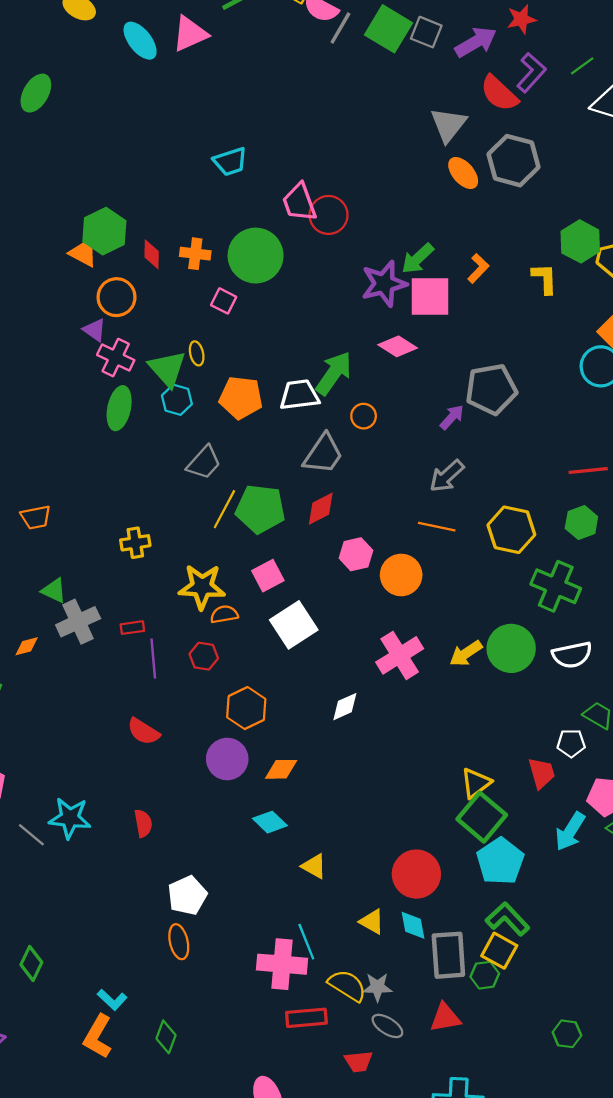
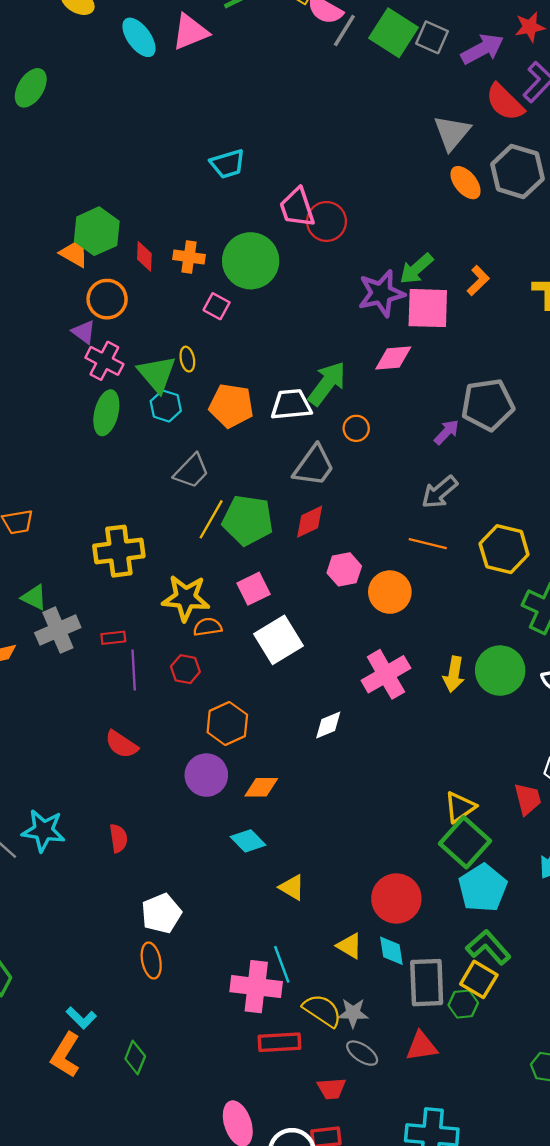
pink diamond: (398, 346) -> (393, 358), turned -39
yellow cross: (135, 543) -> (119, 551), size x1.6
yellow arrow: (466, 653) -> (454, 674), turned -48

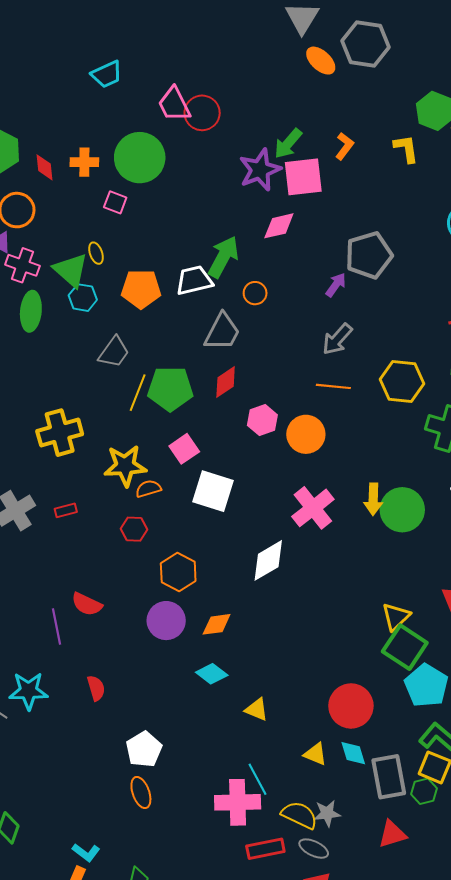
white square: (278, 640) -> (213, 491), turned -33
purple line: (134, 670) -> (57, 627), moved
green circle: (500, 671) -> (402, 510), moved
white diamond: (328, 725) -> (268, 560), size x1.5
gray ellipse: (362, 1053) -> (314, 849), moved

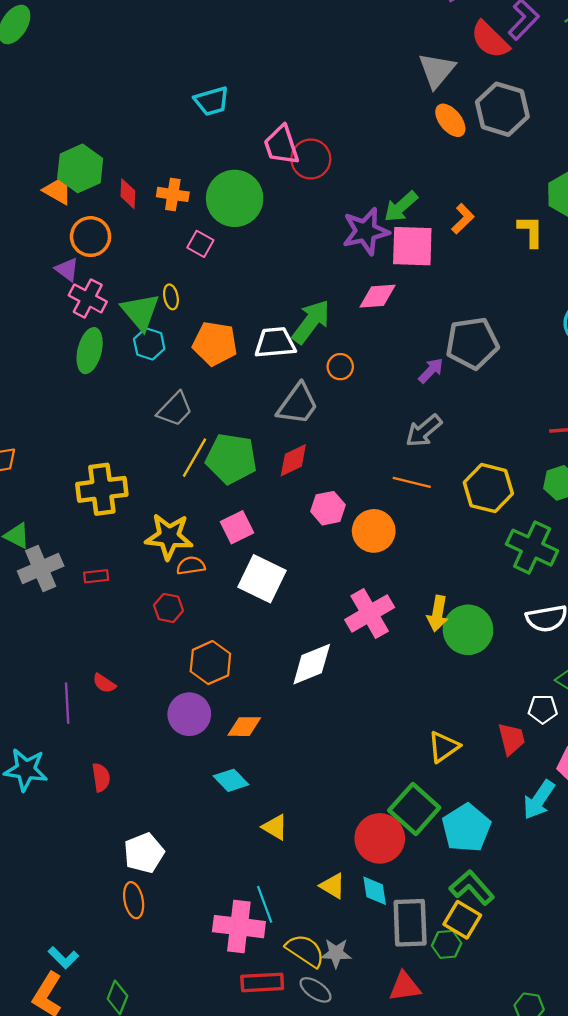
red semicircle: (87, 604) -> (104, 683), size x0.7
green square: (405, 647) -> (414, 809), moved

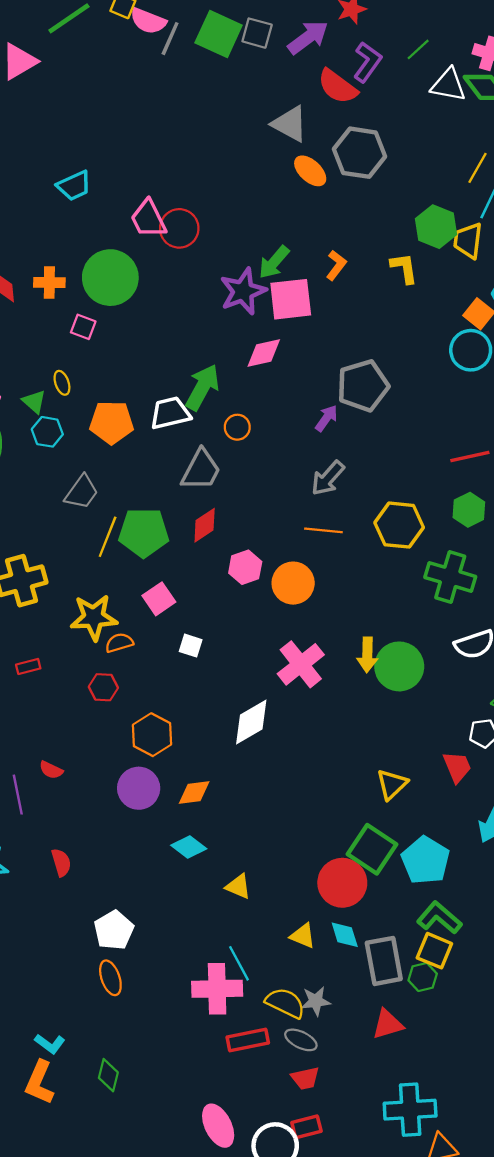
gray triangle: (437, 70) -> (290, 124), turned -33
green triangle: (140, 312) -> (34, 402), size x0.6
white square: (262, 579) -> (191, 646), size x0.5

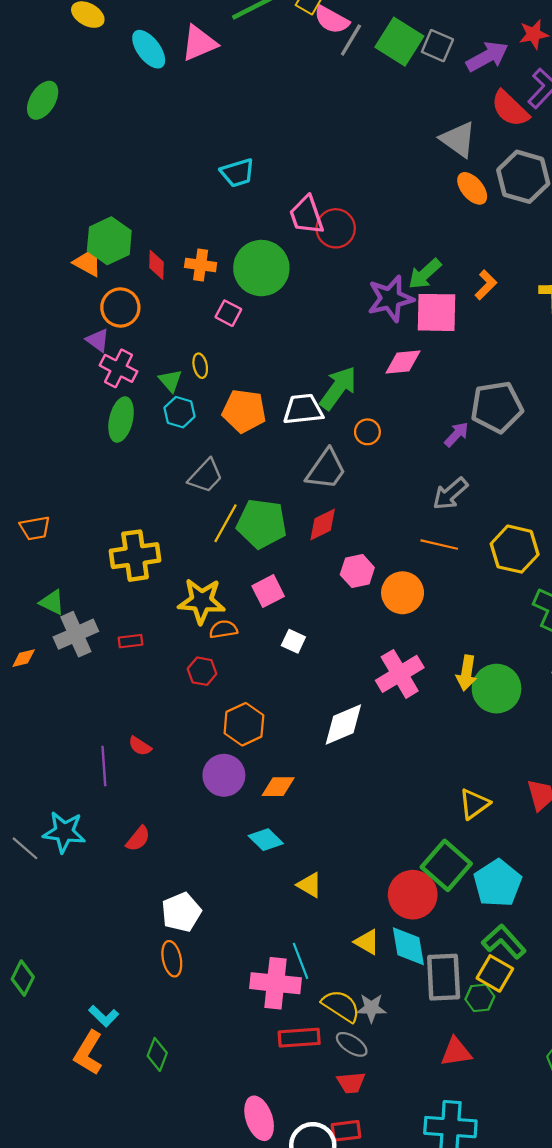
red semicircle: (61, 862) -> (138, 839), turned 48
cyan diamond: (345, 935) -> (408, 946), size x1.4
red triangle: (388, 1024) -> (456, 1052), moved

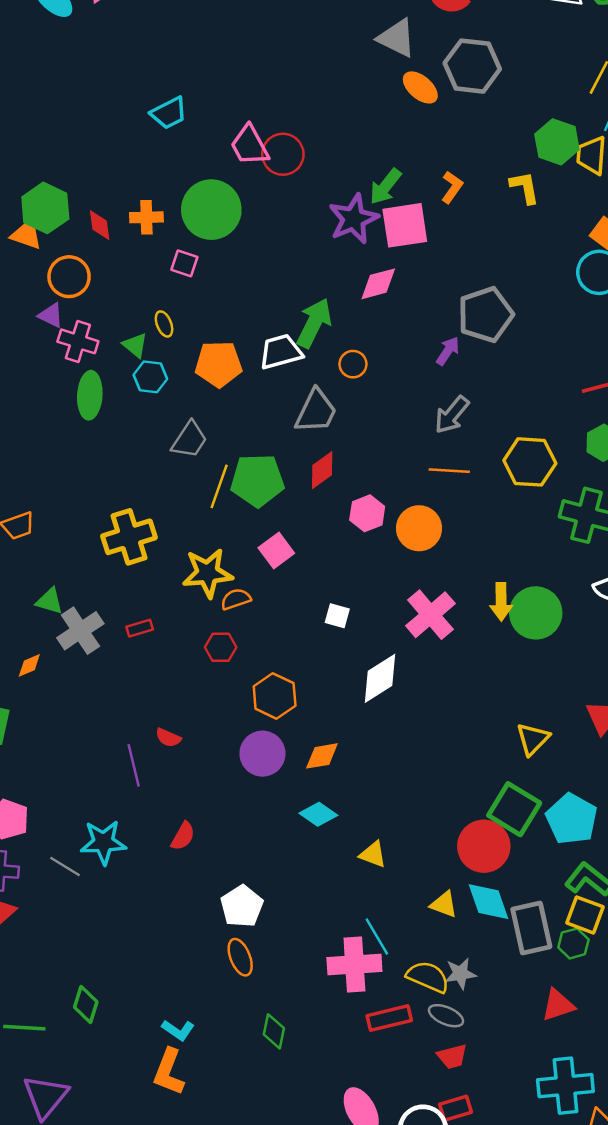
white square: (293, 641) -> (337, 616), moved
green diamond: (157, 1054) -> (274, 1031), moved

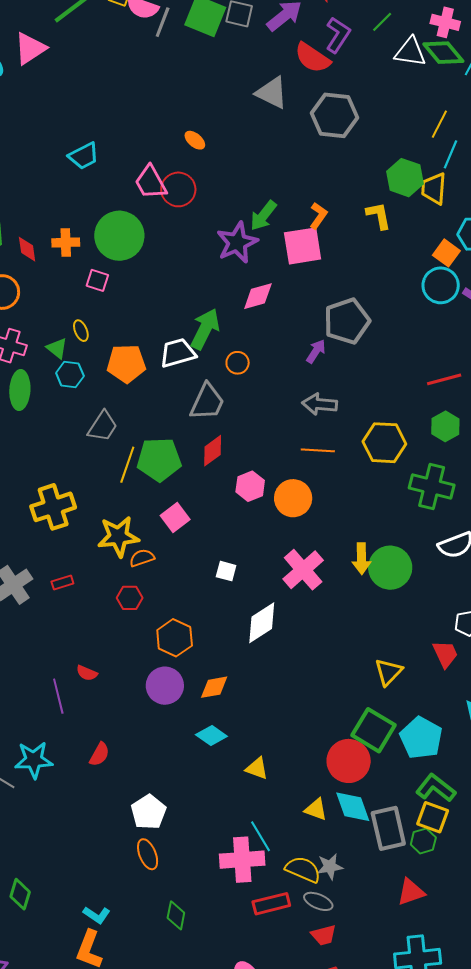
orange ellipse: (420, 87) -> (195, 140), moved, size x0.7
pink square: (405, 225) -> (303, 246), moved
gray arrow: (452, 415) -> (320, 404), turned 56

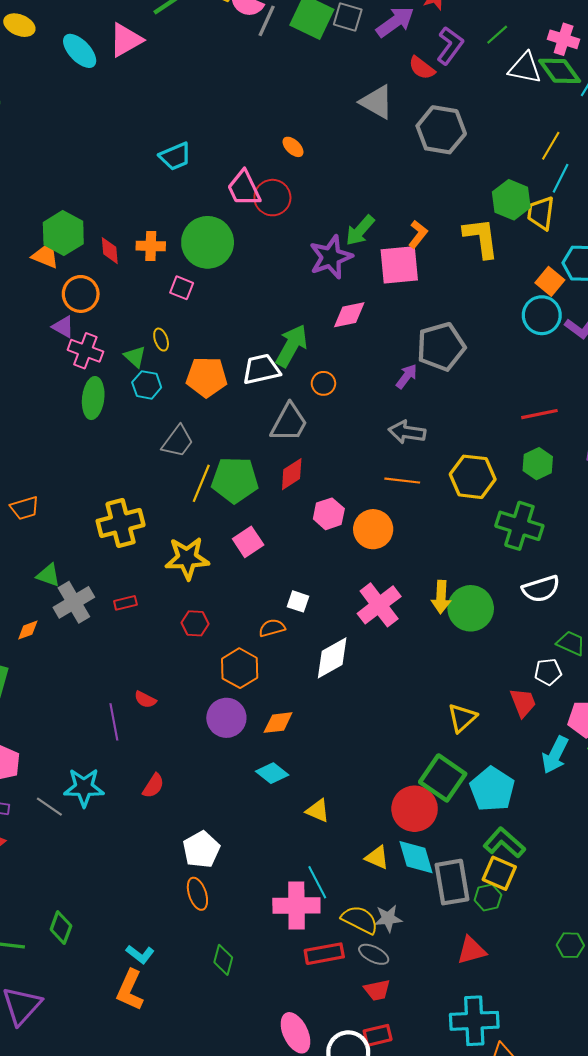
red semicircle: (312, 58) -> (422, 68), size x0.7
yellow L-shape: (379, 216) -> (481, 238), size x1.4
orange semicircle: (142, 558) -> (272, 628), moved

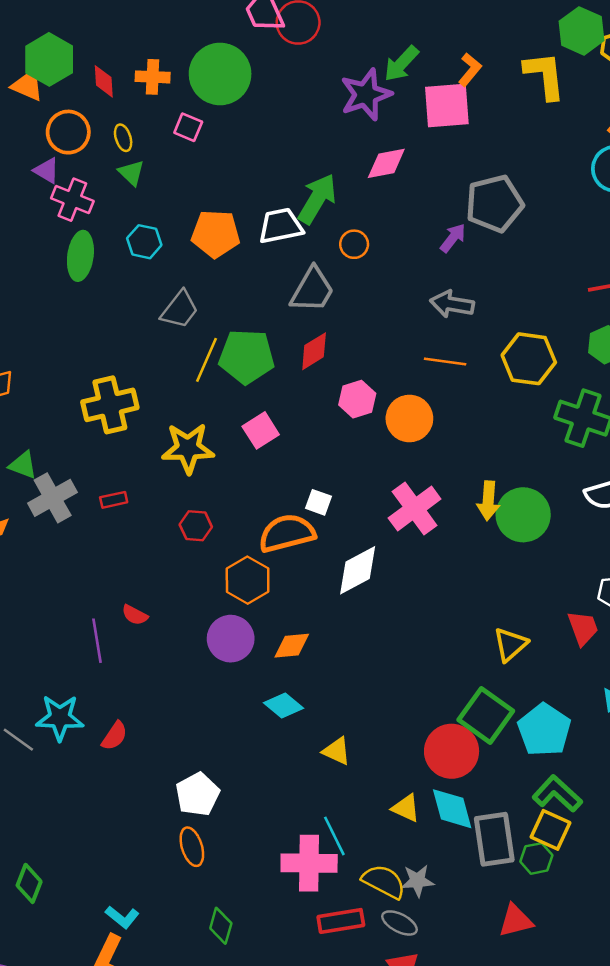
yellow ellipse: (161, 340) -> (123, 138), moved
green triangle: (135, 357) -> (131, 173), moved
orange semicircle: (272, 628) -> (287, 533), size x1.8
red semicircle: (153, 786) -> (115, 736), moved

